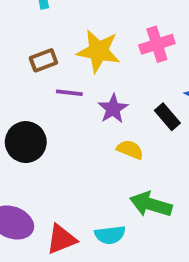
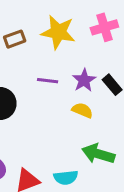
purple line: (69, 93) -> (48, 81), moved
purple star: (113, 109) -> (84, 80), moved

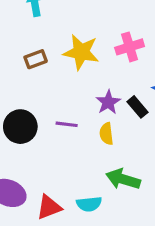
purple line: (48, 81) -> (67, 124), moved
yellow semicircle: (82, 110) -> (106, 134), turned -120

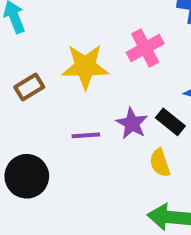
purple line: (67, 124) -> (86, 135), moved
yellow semicircle: (106, 134) -> (160, 163), moved

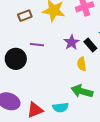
purple line: (86, 135) -> (37, 45), moved

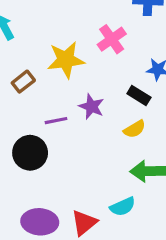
purple star: (72, 42) -> (91, 107), moved
yellow semicircle: (82, 64) -> (135, 129), turned -96

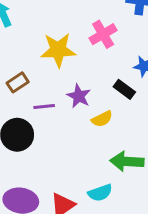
brown rectangle: (23, 82) -> (18, 82), moved
yellow semicircle: (135, 129) -> (102, 119), moved

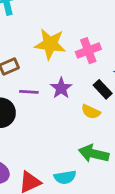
pink cross: (103, 34) -> (88, 51), moved
yellow semicircle: (102, 119) -> (91, 112), moved, turned 42

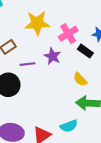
pink cross: (88, 51) -> (68, 34), moved
yellow semicircle: (91, 112) -> (80, 79), moved, turned 32

